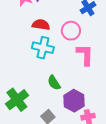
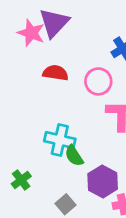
cyan cross: (43, 48) -> (60, 140), moved
green cross: (17, 100) -> (21, 180), size x0.6

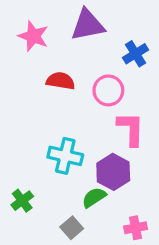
purple triangle: (54, 23) -> (88, 25), moved, turned 36
green semicircle: (74, 156) -> (94, 197), moved, turned 90
purple hexagon: (103, 181) -> (113, 172), moved

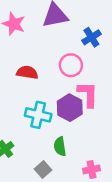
red semicircle: (61, 81) -> (27, 72), moved
purple hexagon: (113, 172) -> (70, 108), moved
green semicircle: (94, 197) -> (60, 146), turned -66

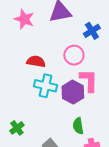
cyan cross: (38, 115) -> (45, 86), moved
green semicircle: (60, 146) -> (78, 126), moved

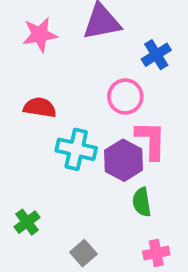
pink star: (24, 19) -> (40, 35), turned -30
red semicircle: (36, 61) -> (40, 107), moved
green semicircle: (78, 126) -> (142, 202), moved

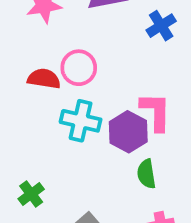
pink circle: (125, 97) -> (79, 68), moved

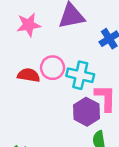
cyan cross: (81, 121) -> (80, 75), moved

